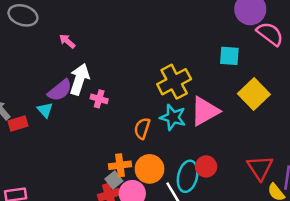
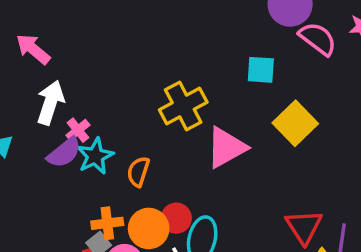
pink arrow: (67, 41) -> (33, 49), size x1.5
purple semicircle: (60, 90) -> (64, 153), moved
pink cross: (99, 99) -> (78, 130), turned 35
cyan star: (173, 117) -> (95, 156), moved, turned 30
red circle: (206, 166) -> (176, 218), moved

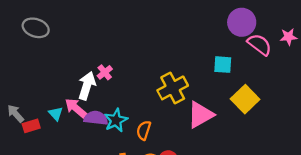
pink arrow: (33, 49) -> (76, 108), moved
pink cross: (78, 130) -> (105, 72), moved
purple semicircle: (64, 153) -> (96, 118), turned -135

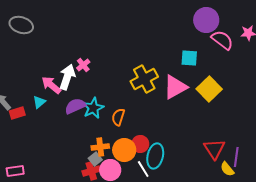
pink arrow: (76, 108) -> (51, 85), moved
cyan triangle: (56, 114) -> (39, 102), turned 32
pink triangle: (200, 115) -> (175, 87), moved
purple semicircle: (96, 118) -> (75, 106), turned -30

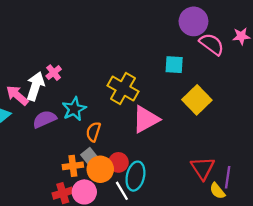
yellow cross: (144, 79) -> (123, 89), turned -32
pink triangle: (175, 87) -> (146, 119), moved
cyan star: (93, 108) -> (74, 109), moved
gray square: (95, 159) -> (89, 156), moved

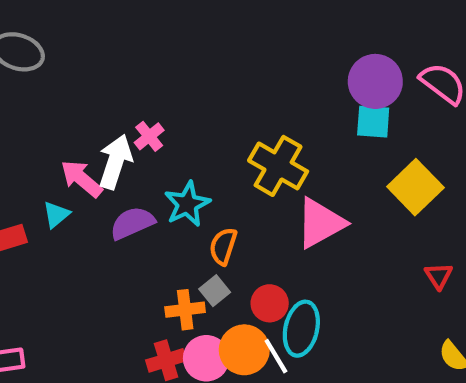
purple circle: (193, 21) -> (375, 81), moved
red triangle: (203, 168) -> (439, 276), moved, size x0.6
orange circle: (100, 169) -> (244, 350), moved

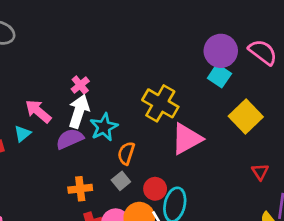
cyan square: (373, 122) -> (219, 76), turned 30
white arrow: (115, 162) -> (79, 111), moved
orange cross: (185, 310) -> (80, 189), moved

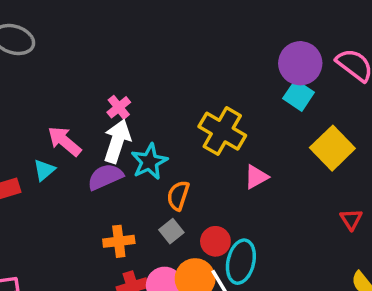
pink triangle: (187, 139) -> (256, 177), size x0.6

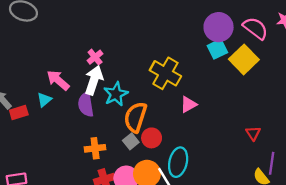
cyan square: (299, 95) -> (217, 49), turned 30
yellow square: (332, 148) -> (244, 59), moved
purple semicircle: (105, 177) -> (86, 104), turned -75
orange semicircle: (178, 196) -> (135, 117), size x1.5
red circle: (215, 241) -> (152, 138), moved

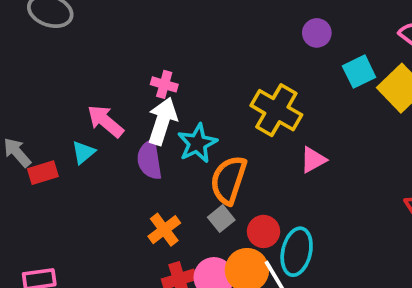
purple circle: (219, 27) -> (317, 33), moved, size x0.6
pink cross: (95, 57) -> (164, 84), turned -35
red circle: (152, 138) -> (264, 231), moved
orange cross: (95, 148) -> (164, 230), turned -30

